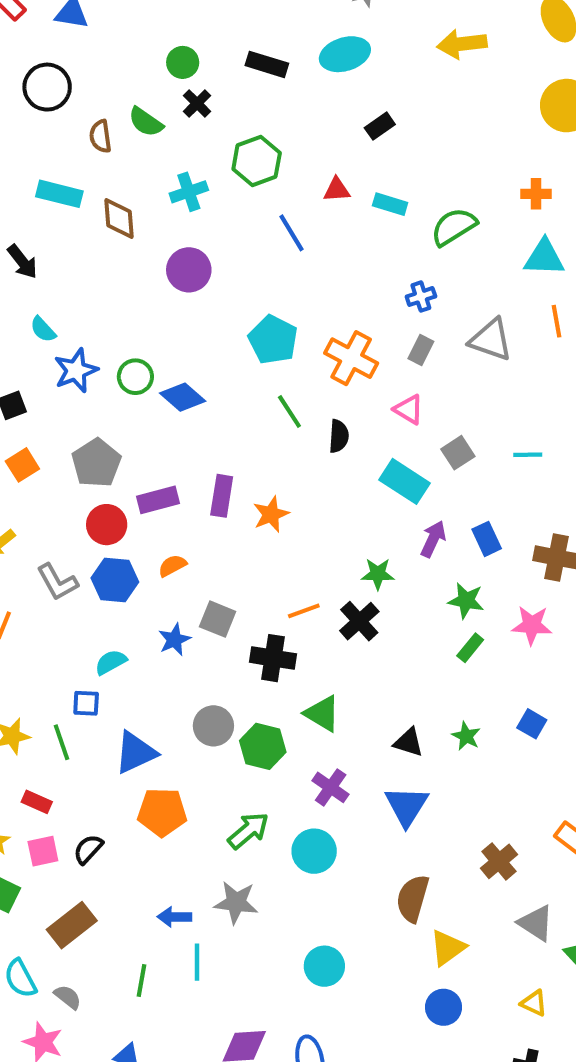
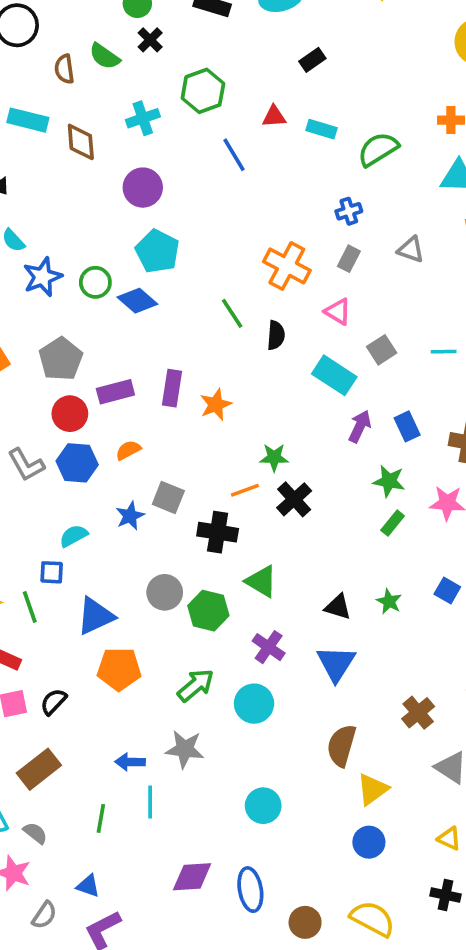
cyan pentagon: (273, 340) -> (157, 251), moved
gray triangle: (491, 340) -> (411, 250), size x0.7
green star: (378, 574) -> (274, 457), moved

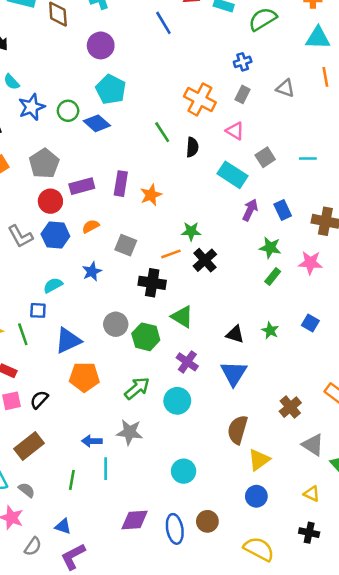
gray square: (168, 498) -> (126, 245), moved
brown circle: (305, 922) -> (207, 521), moved

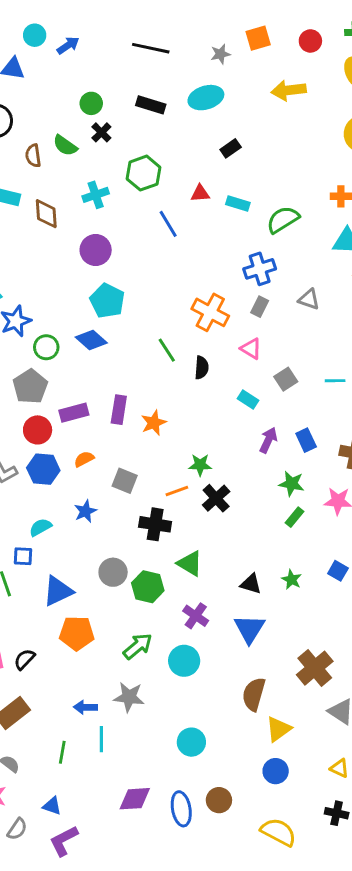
blue cross: (243, 62) -> (260, 269), size x1.5
green circle: (68, 111) -> (46, 347), moved
cyan rectangle: (233, 175) -> (248, 400), size x0.6
brown cross: (290, 407) -> (315, 668), size x1.4

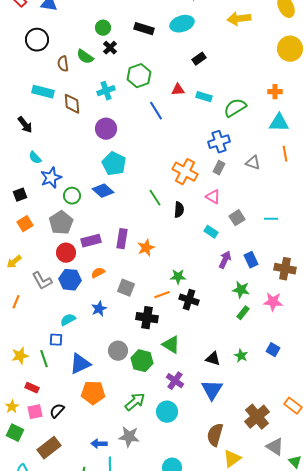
black cross: (216, 498) -> (189, 300), turned -30

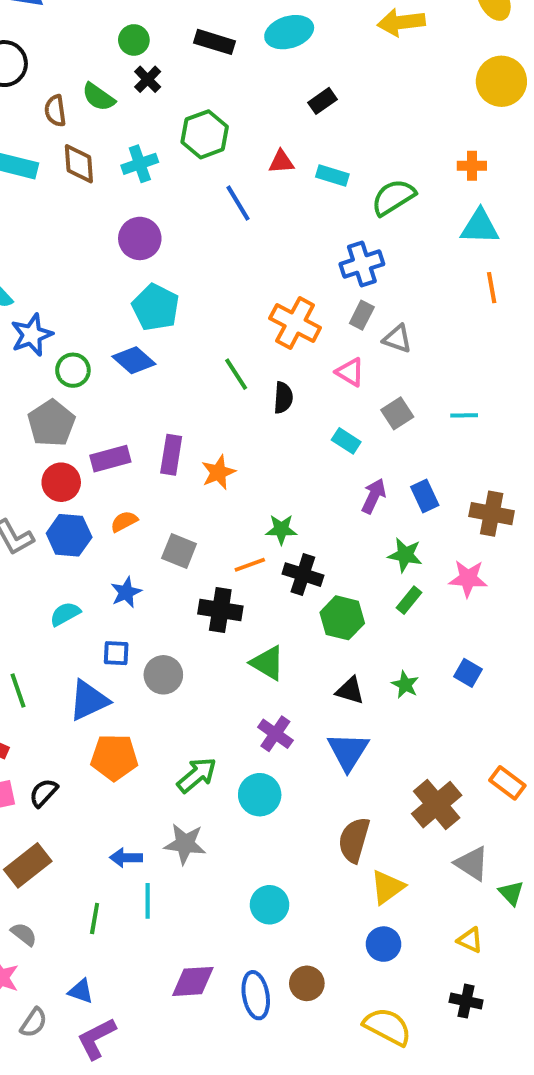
brown diamond: (72, 104) -> (79, 164), moved
gray triangle: (253, 163) -> (397, 339), moved
blue square: (56, 340) -> (116, 653), moved
green hexagon: (142, 361) -> (342, 618), moved

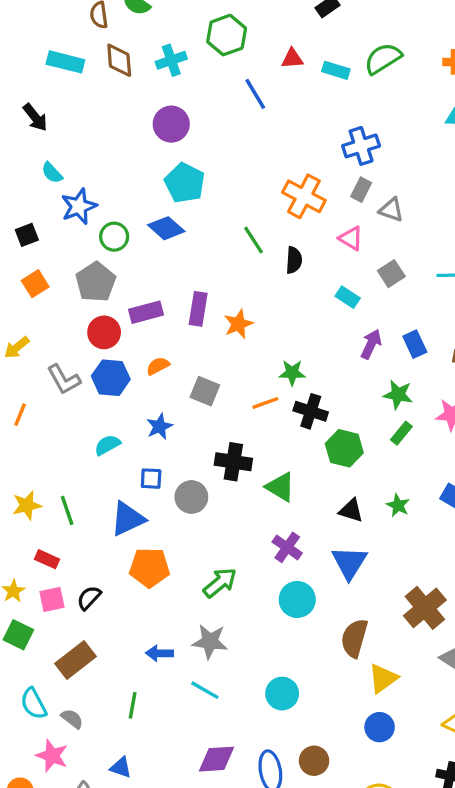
green semicircle: (393, 197) -> (383, 59), moved
black cross: (220, 610) -> (233, 462), moved
cyan circle: (260, 795) -> (297, 599), moved
cyan line: (148, 901) -> (205, 690), moved, turned -60

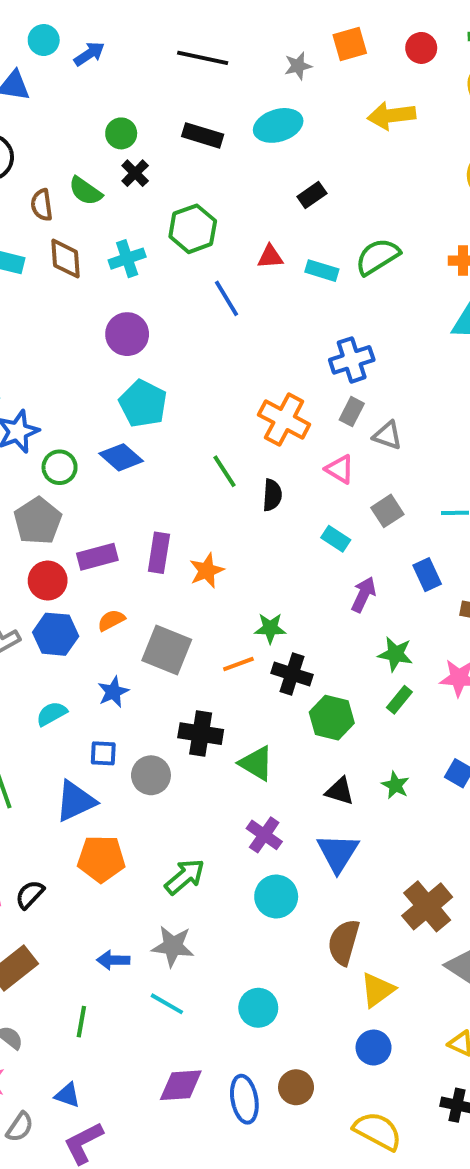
blue rectangle: (415, 344) -> (427, 575), moved
gray square: (205, 391) -> (167, 650), size x1.4

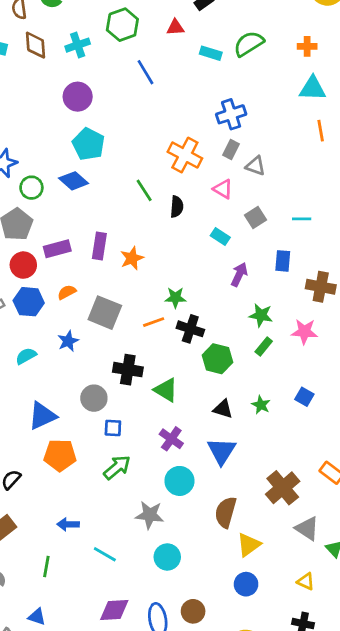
red triangle: (270, 257) -> (175, 27), moved
blue rectangle: (427, 575) -> (283, 261), turned 30
blue square: (103, 753) -> (113, 428), moved
gray star: (173, 946) -> (150, 515), moved

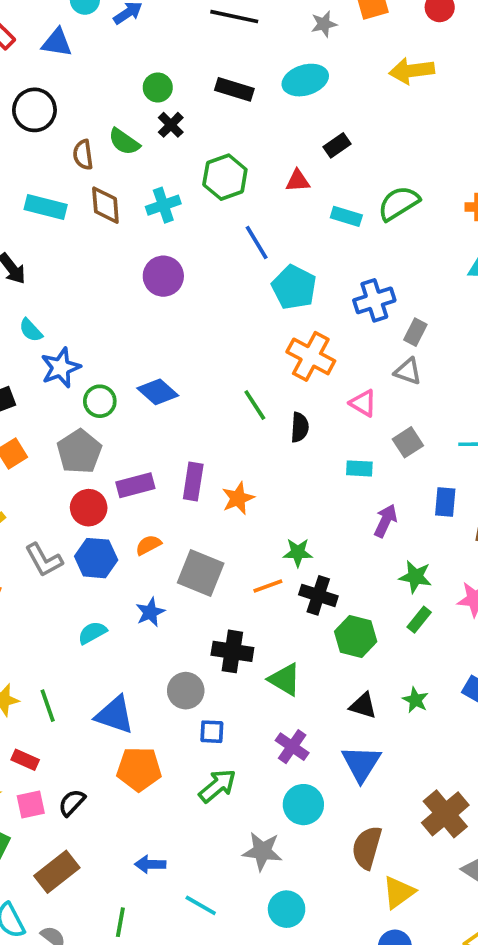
cyan pentagon: (88, 144) -> (294, 287), moved
gray rectangle: (231, 150) -> (415, 332), moved
cyan rectangle: (220, 237) -> (359, 468), turned -30
blue triangle: (42, 416) -> (115, 715), turned 44

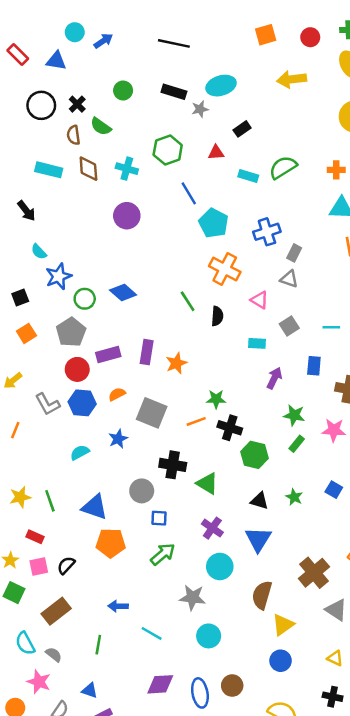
gray star: (324, 24) -> (200, 109), moved
black cross: (171, 125) -> (77, 104), moved
cyan cross: (163, 205) -> (127, 169), turned 35

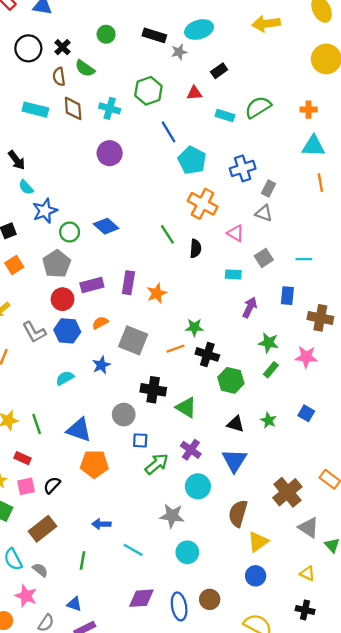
black arrow: (26, 211) -> (17, 160), moved
green arrow: (163, 554) -> (157, 464), moved

